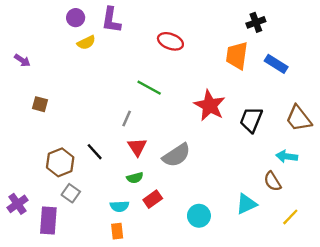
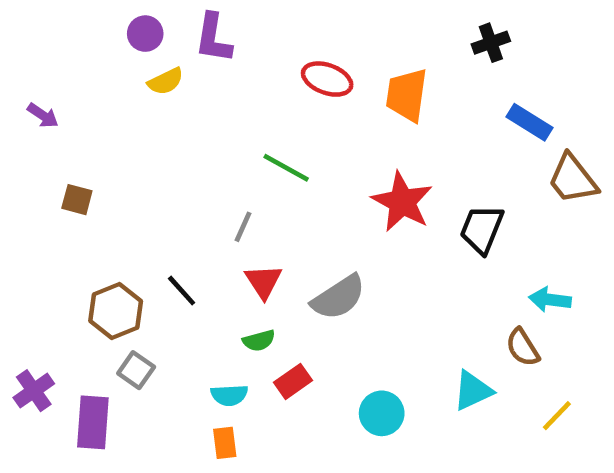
orange trapezoid: (237, 56) -> (407, 95), moved
brown trapezoid: (299, 118) -> (573, 179), moved

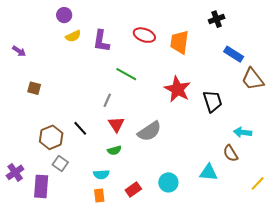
purple L-shape: (213, 38) -> (101, 41), moved
black trapezoid: (482, 229) -> (213, 101), turned 140
red rectangle: (293, 381) -> (133, 189), moved
cyan triangle: (473, 391) -> (209, 172), turned 30
yellow line: (557, 416) -> (258, 183), moved

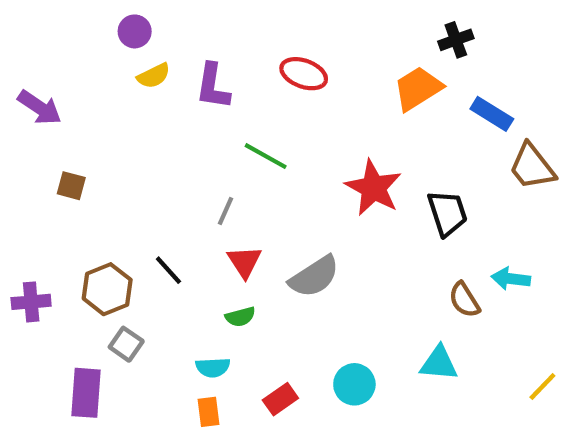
orange trapezoid: (179, 42) -> (418, 88), moved, turned 50
purple arrow: (19, 51) -> (40, 107), size x1.5
brown semicircle: (231, 153) -> (464, 300), moved
purple cross: (15, 172) -> (31, 302), moved, turned 30

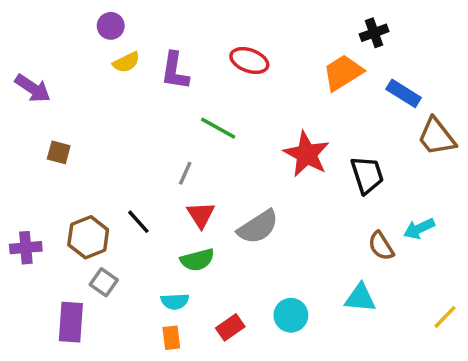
cyan arrow: (511, 279) -> (419, 229), turned -32
green semicircle: (240, 317) -> (197, 260), size x1.4

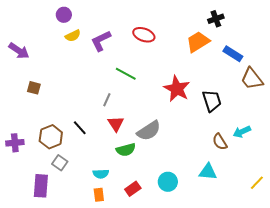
purple L-shape: (175, 71) -> (101, 41), turned 55
green semicircle: (197, 260) -> (126, 150), moved

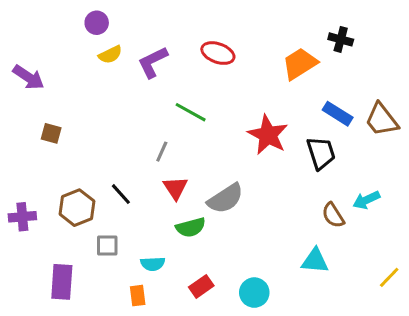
black cross: (216, 19) -> (341, 39), moved, turned 35
blue rectangle: (233, 54) -> (338, 114), moved
gray square: (60, 163) -> (107, 246), moved, turned -35
cyan circle: (168, 182) -> (254, 293), moved
orange rectangle: (99, 195) -> (138, 296), moved

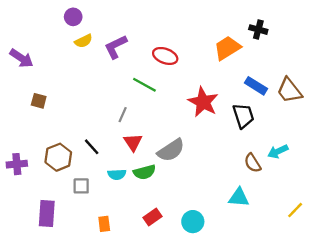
red ellipse: (218, 53) -> (165, 56), moved
cyan semicircle: (153, 264) -> (117, 174), moved

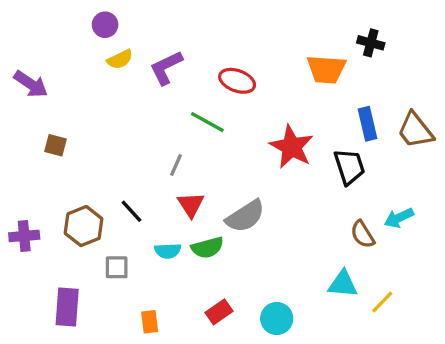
orange trapezoid: (227, 48) -> (326, 69), turned -144
blue rectangle: (256, 86) -> (367, 124), turned 45
yellow line: (295, 210) -> (382, 302), moved

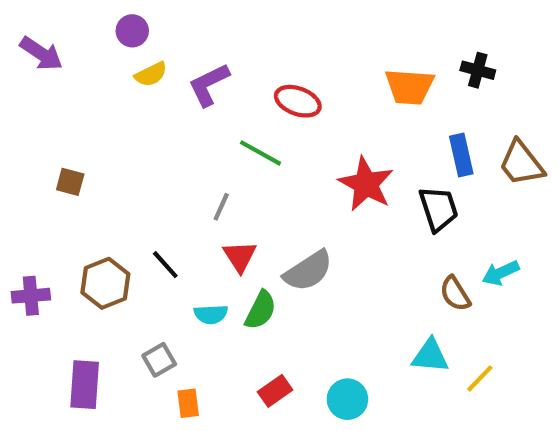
black cross: (371, 43) -> (478, 70), moved
purple arrow: (31, 84) -> (41, 54), moved
green semicircle: (207, 248) -> (261, 310), turned -48
gray square: (117, 267) -> (159, 360), moved, turned -30

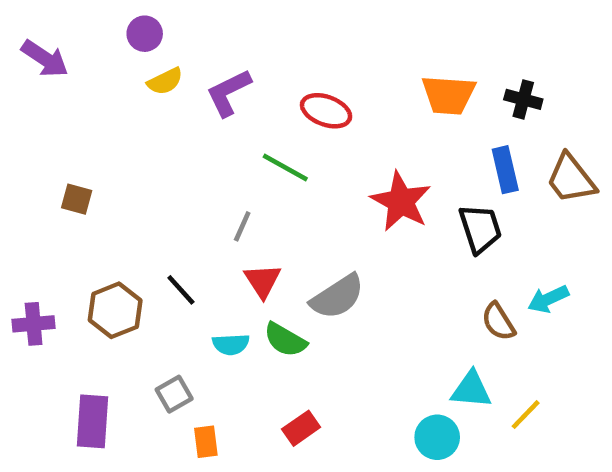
black cross: (478, 70) -> (523, 99), moved
green semicircle: (261, 310) -> (285, 340), turned 93
cyan circle: (347, 399) -> (437, 437), moved

